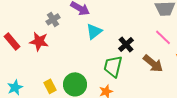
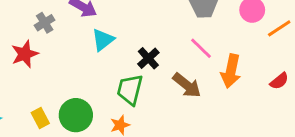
red star: (39, 41) -> (25, 54), turned -30

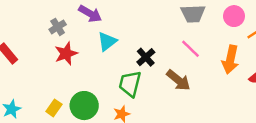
red star: (25, 54) -> (66, 54), moved
orange arrow: (231, 71) -> (230, 60), moved
yellow rectangle: (40, 118) -> (54, 108), turned 63

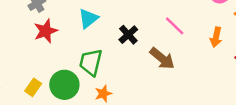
orange arrow: (230, 60) -> (216, 37), size x0.7
green trapezoid: (130, 84) -> (91, 62), moved

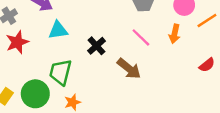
cyan triangle: (88, 18) -> (58, 30), turned 30
orange arrow: (216, 37) -> (175, 34), moved

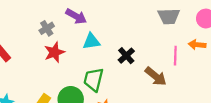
orange arrow: (175, 34) -> (197, 45), turned 84
pink line: (141, 37) -> (175, 56), moved, turned 48

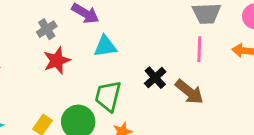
black cross: (126, 56) -> (155, 78), moved
pink line: (175, 56) -> (199, 49), moved

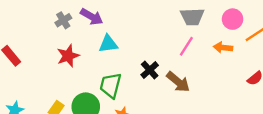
gray cross: (47, 29) -> (63, 20), moved
pink line: (199, 49) -> (186, 46), turned 30

